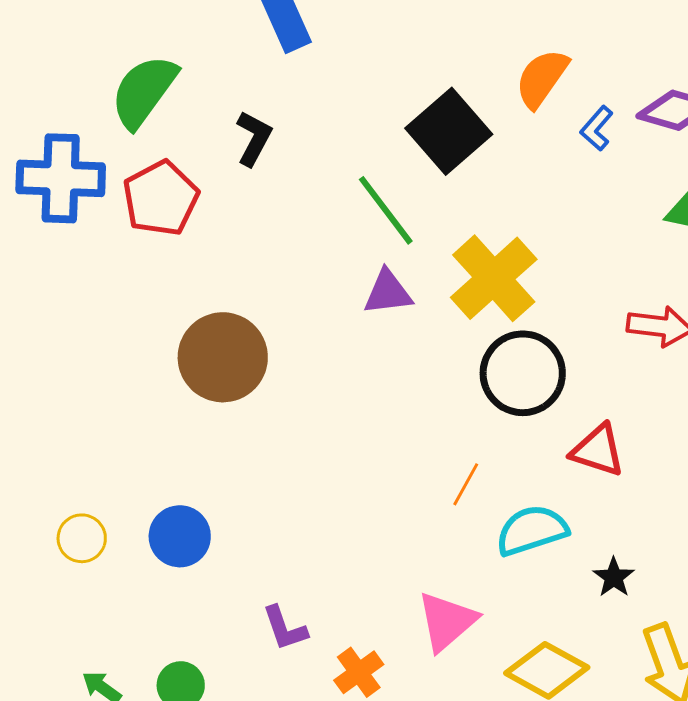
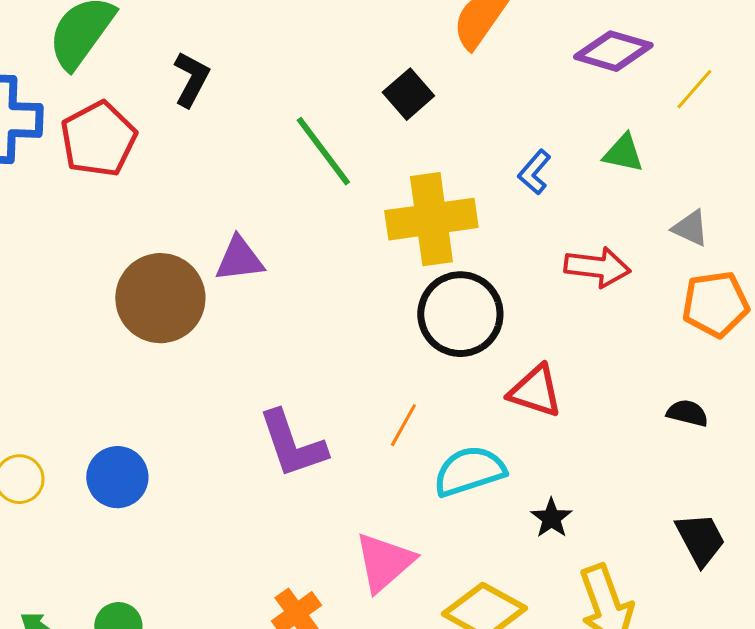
blue L-shape: (597, 128) -> (534, 172), moved
black square: (449, 131) -> (408, 94), moved, size x0.6
yellow cross: (494, 278) -> (431, 219), turned 34
purple triangle: (388, 292) -> (239, 259), moved
purple L-shape: (285, 628) -> (292, 444), moved, size x1.5

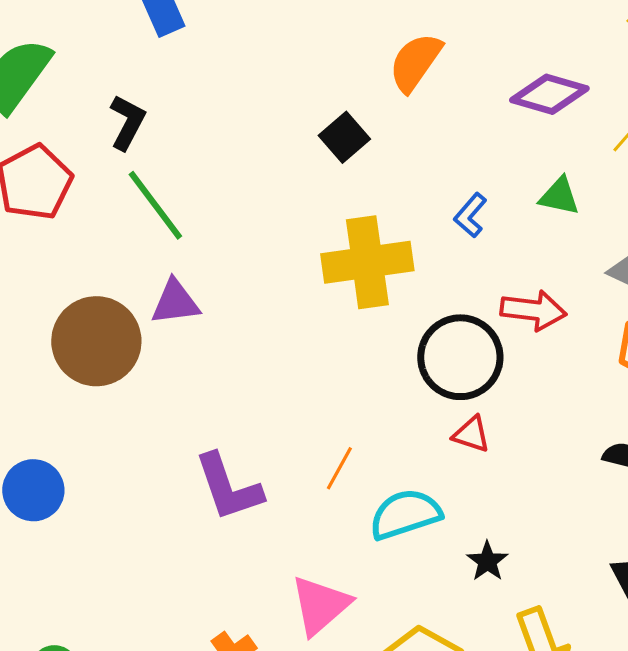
green line: (323, 151) -> (155, 205), moved
black circle: (460, 314) -> (460, 357), moved
red triangle: (535, 391) -> (471, 434), size x0.7
blue circle: (117, 477) -> (33, 490), moved

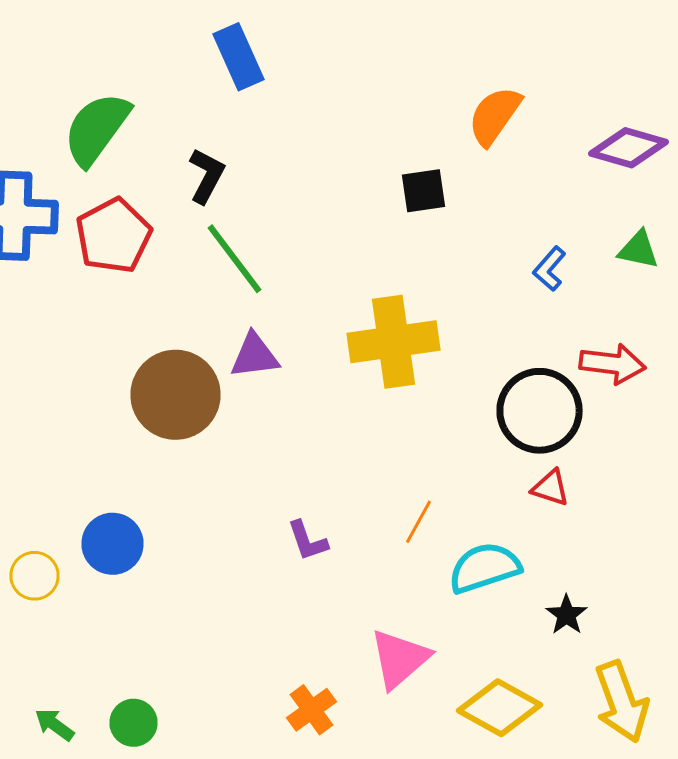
black square: (344, 137) -> (424, 191), turned 33
yellow cross: (367, 262) -> (394, 342), moved
purple L-shape: (228, 487) -> (308, 541), size x0.6

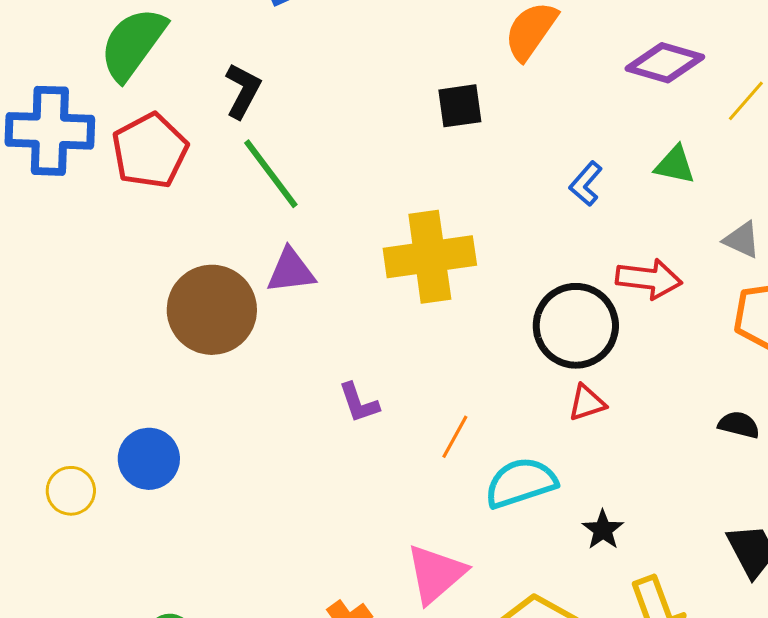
red triangle: (550, 488) -> (587, 403), turned -36
purple L-shape: (308, 541) -> (359, 403), moved

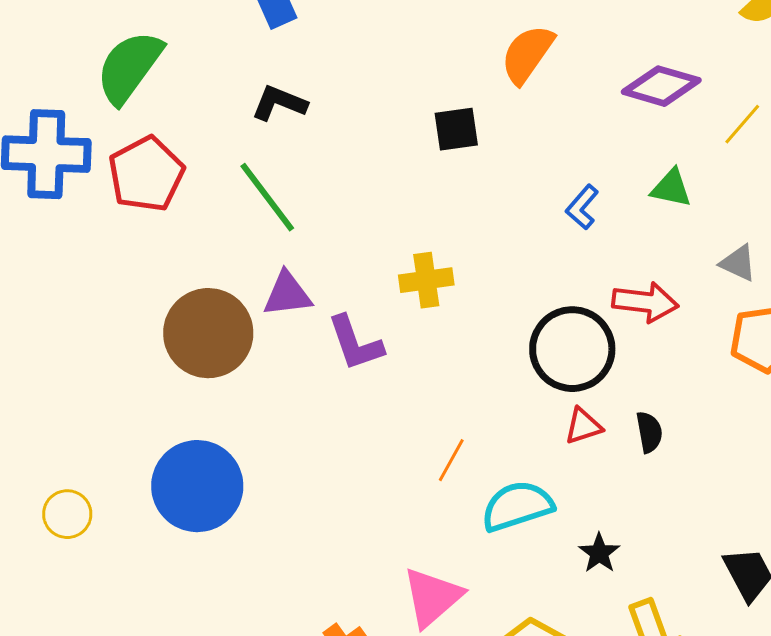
black L-shape: (243, 91) -> (279, 103), moved, turned -96
yellow cross: (430, 257) -> (426, 280), size x0.6
purple L-shape: (359, 403) -> (355, 343), moved, size x1.4
black semicircle: (739, 425) -> (649, 432), moved, turned 66
blue circle: (149, 459) -> (197, 486), moved, size x1.5

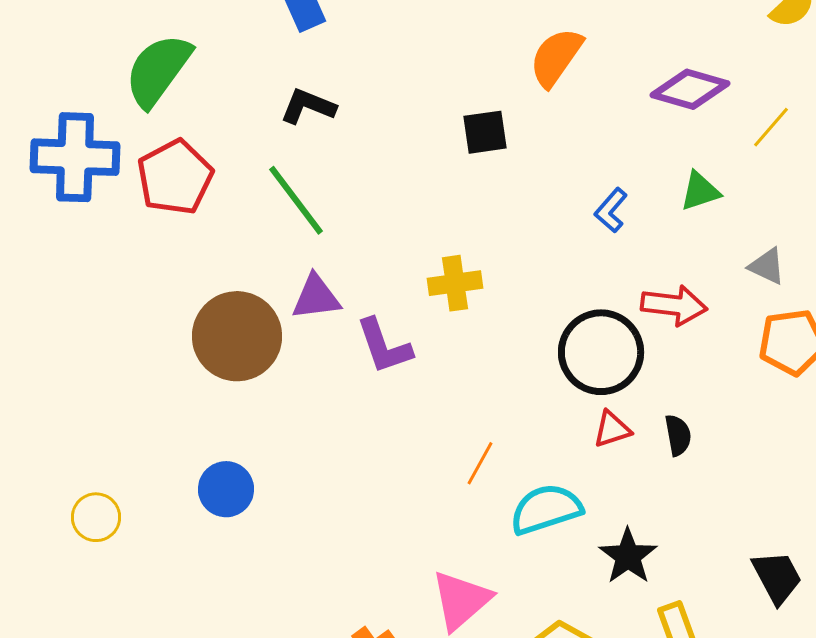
green triangle: (671, 188) -> (700, 191), turned -30
blue circle: (197, 486) -> (226, 489), size x0.6
black star: (599, 553) -> (628, 556), size x1.4

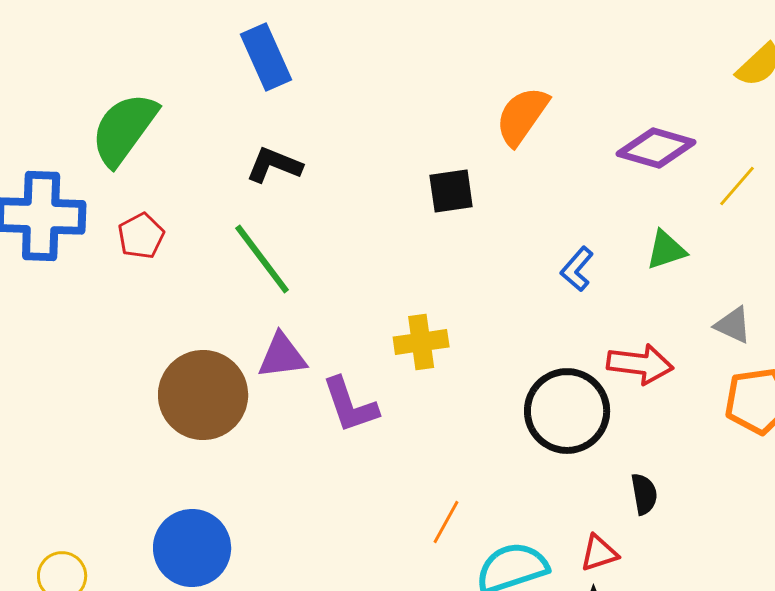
red pentagon: (175, 177) -> (141, 236), size x0.6
red triangle: (612, 429) -> (599, 553), moved
blue circle: (226, 489) -> (192, 548), size x1.4

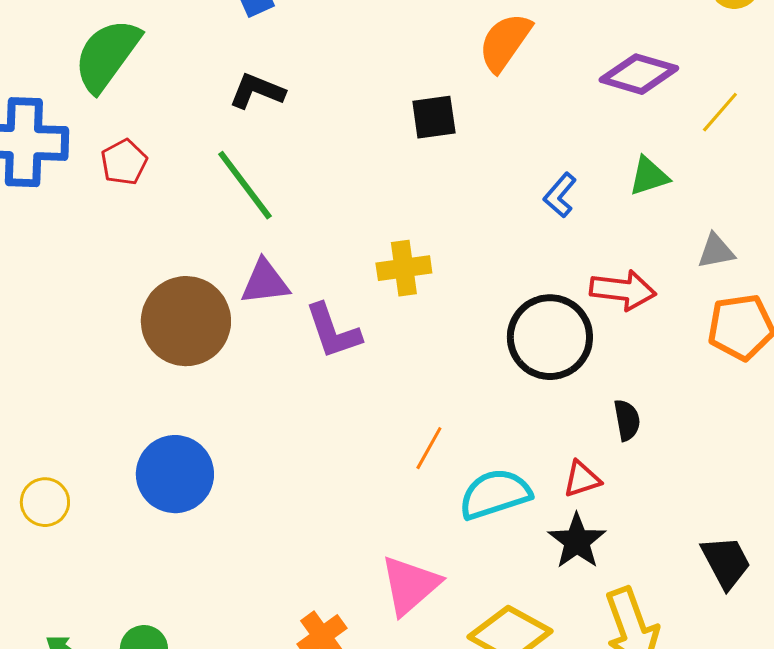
gray triangle: (733, 325) -> (716, 251), turned -36

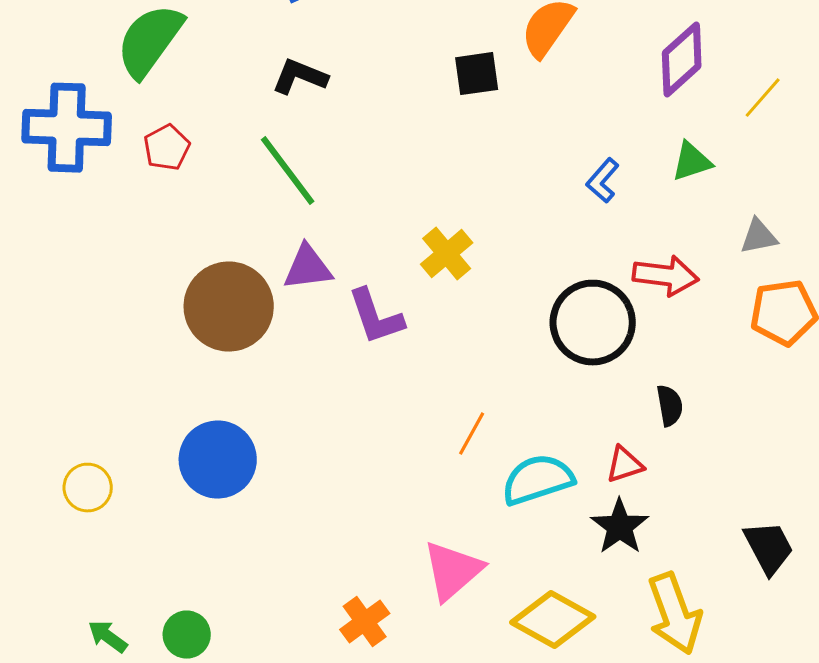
purple diamond: (639, 74) -> (682, 60), turned -58
black square: (434, 117) -> (477, 74), moved
yellow cross: (404, 268) -> (447, 254), turned -32

